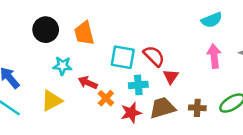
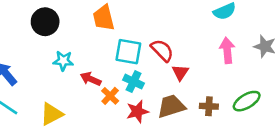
orange trapezoid: (84, 33) -> (104, 18), moved
cyan cross: (138, 85) -> (134, 82), moved, turned 30
yellow triangle: (52, 101) -> (52, 114), moved

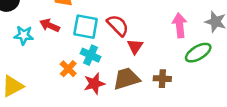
red arrow: (91, 79) -> (50, 25), moved
green ellipse: (247, 101) -> (198, 53), moved

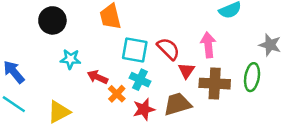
red arrow: (50, 25) -> (97, 77), moved
pink arrow: (180, 25) -> (208, 45), moved
green ellipse: (198, 53) -> (252, 77), turned -50
brown cross: (162, 79) -> (215, 84), moved, size x1.6

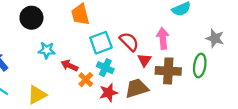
cyan square: (135, 50) -> (101, 43), turned -30

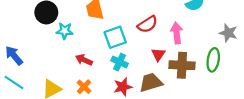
red semicircle: (129, 42) -> (148, 24), moved, turned 102
cyan star: (47, 50) -> (65, 31), moved
orange cross: (86, 80) -> (84, 87), moved

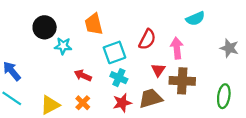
red semicircle: (148, 24) -> (147, 39), turned -30
green ellipse: (213, 60) -> (224, 96), moved

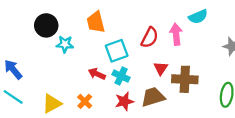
pink arrow: (177, 48) -> (176, 34), moved
red arrow: (83, 75) -> (97, 74), moved

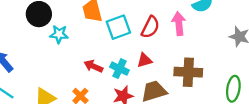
cyan square: (117, 51) -> (118, 27), moved
red triangle: (161, 68) -> (144, 60), moved, turned 40

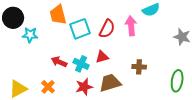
brown cross: (188, 72) -> (139, 67), size x0.6

